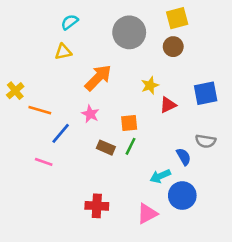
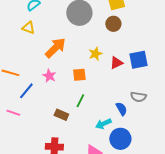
yellow triangle: (63, 52) -> (28, 28), turned 32
red triangle: (168, 105) -> (116, 63), moved
orange square: (129, 123) -> (79, 75), moved
brown rectangle: (106, 148) -> (61, 115), moved

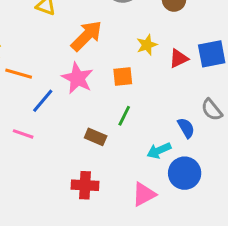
pink star: (49, 76) -> (77, 78), size x1.5
gray semicircle: (138, 97) -> (212, 110), turned 42

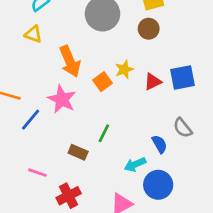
orange arrow: (87, 36) -> (70, 61), turned 112
orange square: (123, 77) -> (103, 82), moved, turned -30
pink line: (23, 134) -> (37, 173), moved
red cross: (85, 185) -> (69, 196), turned -30

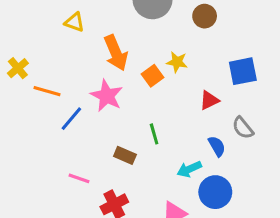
yellow star: (124, 69) -> (177, 62), turned 30
red triangle: (153, 82) -> (209, 100), moved
green line: (104, 133) -> (154, 134), turned -42

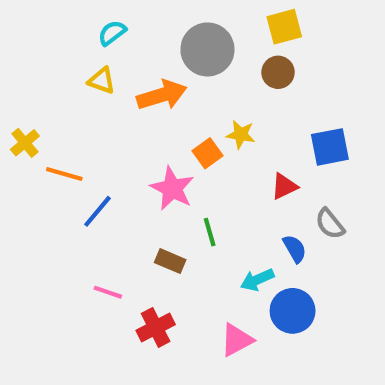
orange arrow: (116, 53) -> (162, 95), moved, turned -84
pink star: (107, 96) -> (172, 188), moved

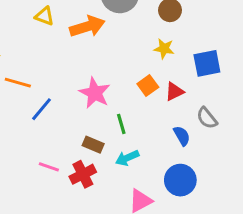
yellow star: (241, 135) -> (164, 49), moved
orange square: (207, 153) -> (148, 86), moved
cyan arrow: (257, 280) -> (127, 158), moved
red cross: (156, 327) -> (83, 174), moved

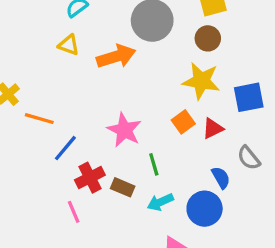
yellow star: (164, 49) -> (201, 81), size x1.6
pink line: (49, 167) -> (74, 212), turned 48
red cross: (83, 174) -> (90, 178), moved
blue circle: (180, 180) -> (205, 209), moved

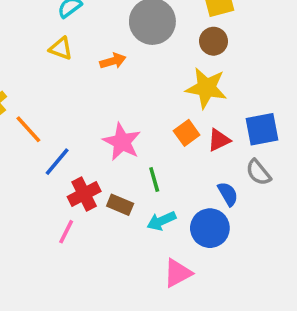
orange arrow: (116, 56) -> (113, 61), size x0.6
blue square: (249, 97) -> (262, 129), moved
orange line: (39, 119) -> (28, 129), turned 32
pink line: (74, 212) -> (66, 232), turned 50

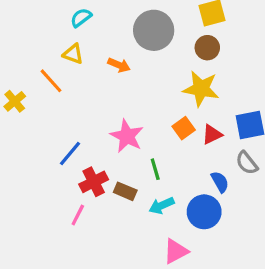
orange arrow: (113, 61) -> (119, 65), turned 40
orange line: (28, 129) -> (51, 81), moved

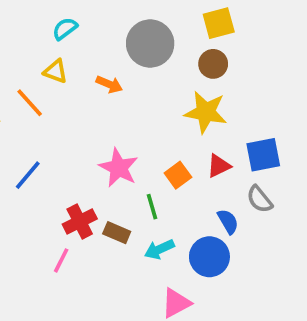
orange square: (184, 128) -> (178, 175), moved
blue line: (70, 153) -> (28, 175), moved

